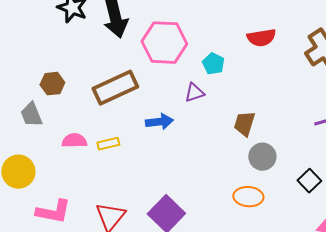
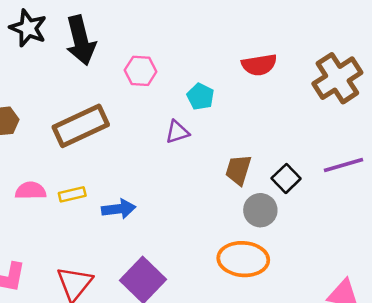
pink hexagon: (164, 43) -> (141, 71), size x0.6
blue arrow: (159, 122) -> (119, 209), moved
black square: (309, 181) -> (286, 178), moved
orange ellipse: (248, 197) -> (243, 259), size x1.4

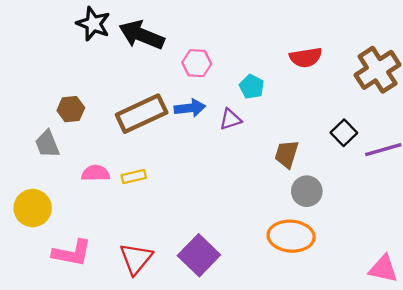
black arrow: (81, 40) -> (142, 35), turned 126
black square: (286, 178) -> (344, 133), moved
blue arrow: (119, 209) -> (190, 108), moved

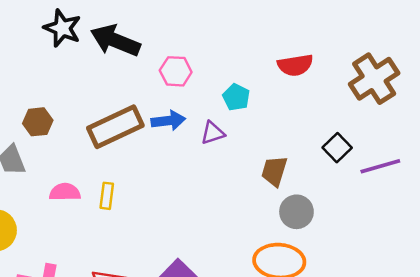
yellow rectangle: (134, 177) -> (107, 196), turned -70

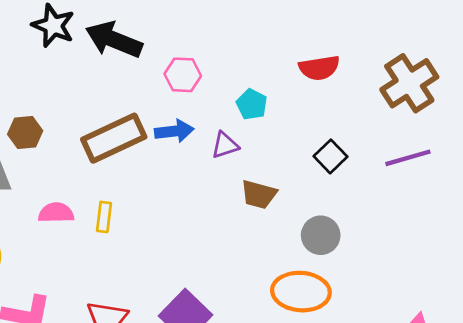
black square: (337, 148) -> (331, 156), moved
purple line: (380, 166) -> (408, 158), moved
brown trapezoid: (274, 171) -> (259, 194), moved, turned -92

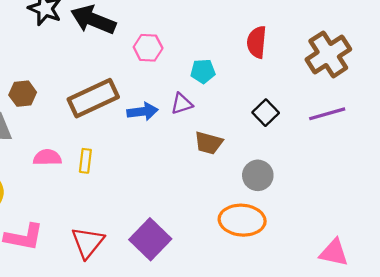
red semicircle: (319, 68) -> (257, 42), turned 104
cyan pentagon: (252, 104) -> (203, 71), turned -30
blue arrow: (174, 131) -> (142, 112), moved

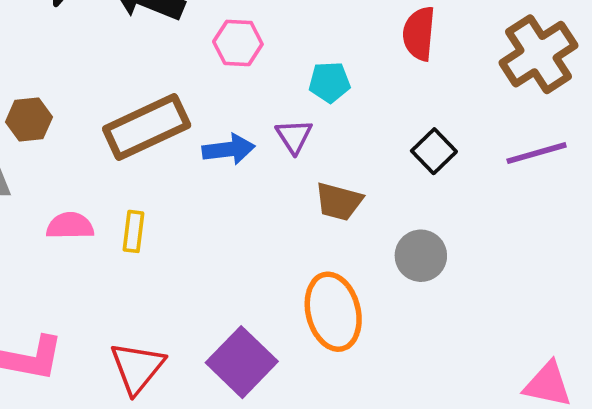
purple triangle: (182, 104) -> (294, 136), turned -45
orange ellipse: (242, 220) -> (333, 312), moved, turned 72

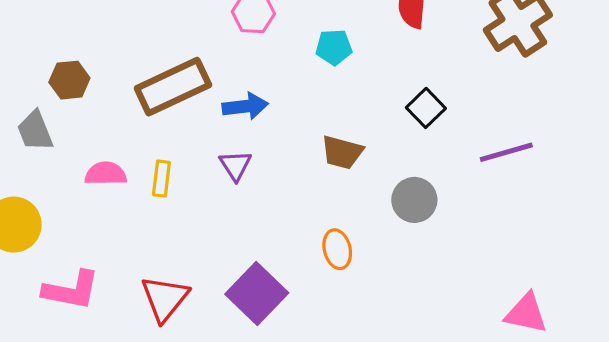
purple triangle: (294, 136) -> (235, 165), moved
purple line: (537, 153) -> (506, 152), moved
orange ellipse: (333, 312) -> (337, 249), size x0.6

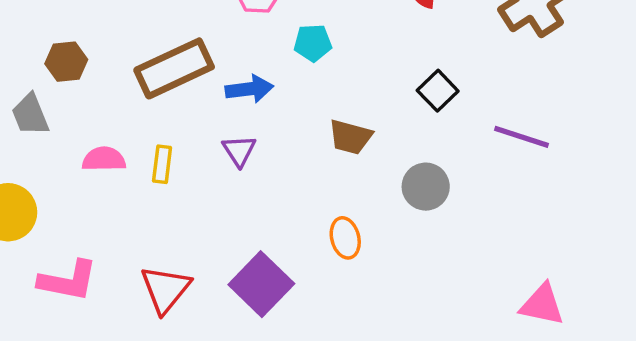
cyan pentagon: (334, 47) -> (313, 43), moved
purple line: (506, 152) -> (522, 137), turned 34

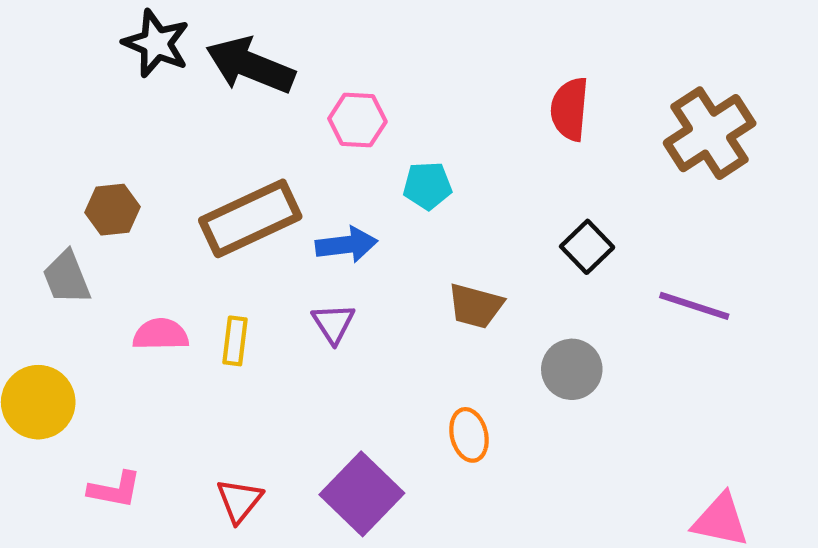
pink L-shape: (68, 281) -> (115, 490), size x0.7
red triangle: (165, 289) -> (239, 501), size x0.7

